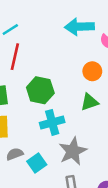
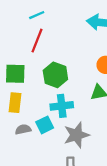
cyan square: (37, 163) -> (45, 125), moved

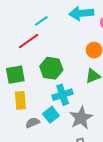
cyan line: (37, 15) -> (41, 21), moved
red line: (37, 41) -> (29, 41), turned 45

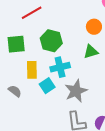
yellow rectangle: (20, 100) -> (32, 70), moved
gray semicircle: (33, 123) -> (15, 91), moved, turned 56

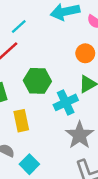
cyan cross: (60, 67) -> (66, 102), moved
cyan square: (47, 86) -> (29, 164), moved

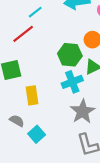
green hexagon: (37, 81) -> (70, 55), moved

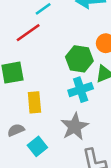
gray star: (83, 112) -> (75, 127), moved
gray semicircle: (17, 121) -> (16, 130), turned -56

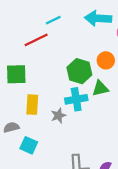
gray star: (75, 127) -> (58, 116), moved, size x0.6
cyan square: (37, 146) -> (29, 145), turned -36

